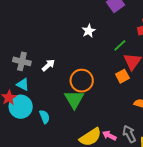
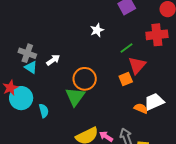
cyan triangle: (23, 84) -> (31, 67), moved

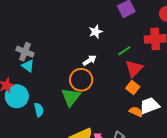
white arrow: (53, 60) -> (90, 60), moved
orange square: (126, 79) -> (133, 87), moved, turned -32

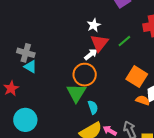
red triangle: (134, 69) -> (99, 43), moved
orange square: (133, 87) -> (137, 77), size x1.5
cyan circle: (17, 96) -> (25, 120), moved
cyan semicircle: (39, 110) -> (93, 107), moved

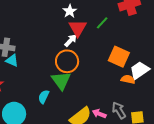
cyan semicircle: (93, 107) -> (44, 97), moved, turned -128

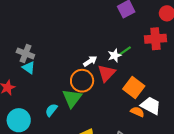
white star: (70, 11) -> (114, 55), moved
red triangle: (78, 28) -> (106, 73), moved
white trapezoid: (140, 70) -> (151, 106), turned 50

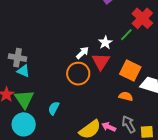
red cross: (155, 39) -> (142, 18), turned -30
green line: (125, 51) -> (126, 35), moved
green triangle: (72, 98) -> (24, 99), moved
orange semicircle: (137, 112) -> (126, 96), moved

